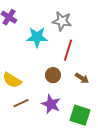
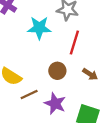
brown line: (21, 103) -> (29, 95), moved

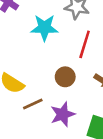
purple star: (55, 104) -> (63, 114), turned 30

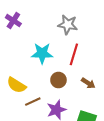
cyan star: (44, 28) -> (42, 53), moved

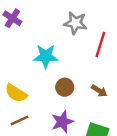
red line: (74, 54) -> (100, 44), moved
brown line: (33, 102) -> (20, 120), moved

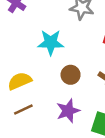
yellow semicircle: (16, 93) -> (20, 81), turned 125

